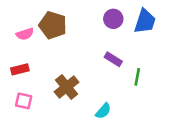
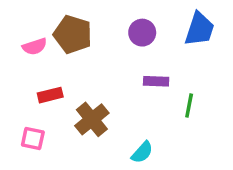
purple circle: (113, 19) -> (142, 33), moved
purple rectangle: (113, 59) -> (156, 81), turned -30
red rectangle: (20, 69) -> (50, 95), moved

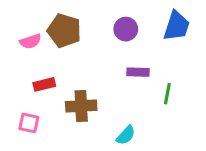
brown cross: (92, 119) -> (81, 106), turned 36

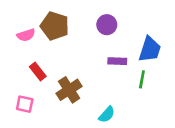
blue trapezoid: (177, 26) -> (150, 49), moved
red rectangle: (44, 84) -> (38, 72), turned 66
brown cross: (81, 106) -> (69, 90), turned -30

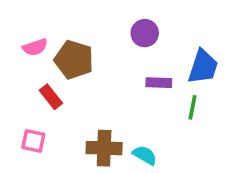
brown pentagon: (55, 26) -> (74, 60), moved
brown cross: (69, 90) -> (104, 148), moved, turned 35
cyan semicircle: (107, 115) -> (145, 155), turned -102

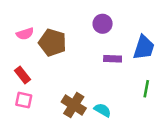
red rectangle: (51, 97) -> (22, 75), moved
green line: (192, 107) -> (146, 89), moved
brown cross: (104, 148) -> (74, 105), turned 30

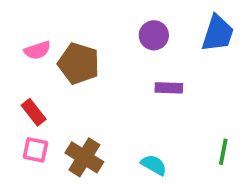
blue trapezoid: (144, 48) -> (218, 33), moved
green line: (146, 89) -> (223, 152), moved
brown cross: (74, 105) -> (84, 157), moved

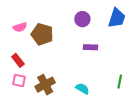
brown cross: (84, 157) -> (45, 85), turned 30

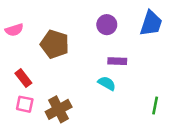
pink semicircle: (20, 27) -> (14, 30), moved
cyan semicircle: (82, 89) -> (107, 83), moved

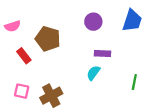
red rectangle: (23, 78) -> (24, 56), moved
cyan semicircle: (107, 83) -> (93, 73), turned -84
green line: (155, 105) -> (134, 82), moved

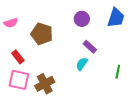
purple rectangle: (102, 54) -> (90, 47), turned 40
red rectangle: (24, 56) -> (18, 57), moved
pink square: (22, 91) -> (19, 80), size x1.5

